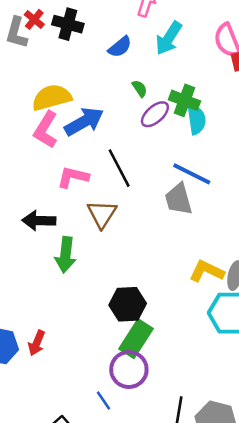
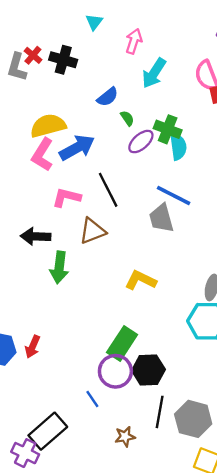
blue semicircle: (120, 47) -> (108, 97), moved
brown triangle: (102, 214) -> (92, 231), turned 36
yellow L-shape: (207, 271) -> (141, 280), moved
black hexagon: (128, 304) -> (148, 370), moved

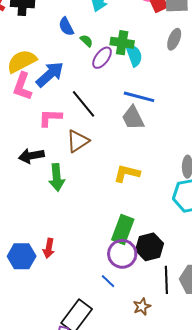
blue semicircle: (108, 97) -> (66, 26), turned 114

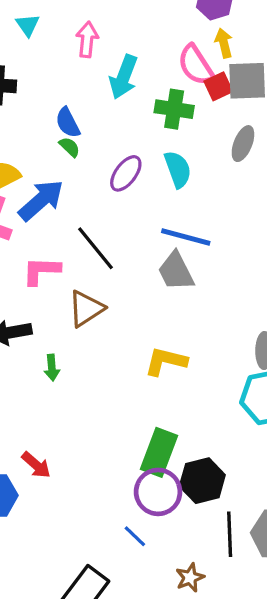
green semicircle: (86, 41) -> (70, 147), moved
green cross: (122, 43) -> (174, 109), moved
green arrow: (57, 177) -> (52, 368), size x0.6
red arrow: (49, 248) -> (36, 465), moved, turned -60

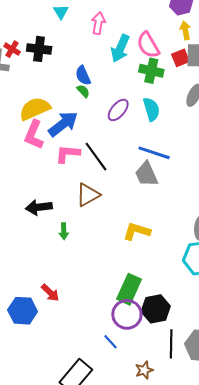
pink semicircle: (196, 65) -> (148, 45), moved
pink L-shape: (41, 271) -> (68, 154), moved

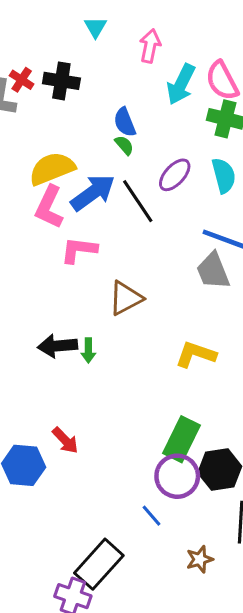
pink L-shape: (68, 154) -> (79, 250), moved
black line: (96, 157) -> (138, 201), moved
black arrow: (39, 207) -> (58, 346), moved

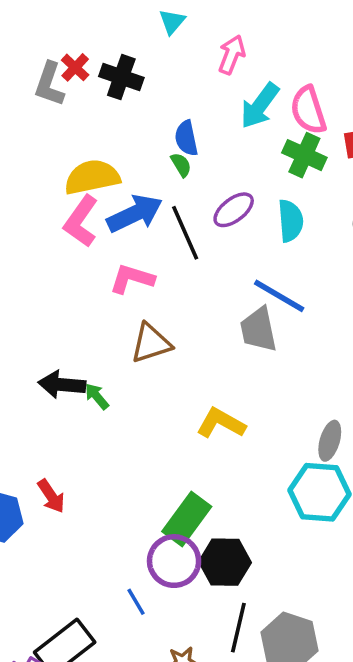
pink L-shape: (79, 250) -> (132, 279), moved
green arrow: (88, 350) -> (97, 396), turned 130

